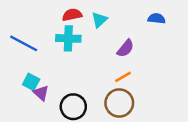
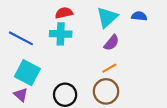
cyan triangle: (99, 20) -> (107, 17), moved, size x1.5
cyan square: (31, 82) -> (27, 73), size x1.6
purple triangle: (41, 93) -> (21, 95), moved

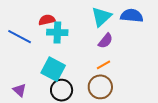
red semicircle: (64, 13) -> (47, 20), moved
blue semicircle: (139, 16) -> (132, 16), size x1.5
cyan square: (27, 73) -> (53, 69), moved

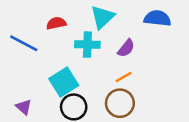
cyan triangle: (101, 17) -> (102, 17), moved
cyan cross: (57, 32) -> (87, 45), moved
cyan square: (53, 69) -> (64, 82), turned 30

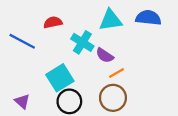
cyan triangle: (102, 17) -> (111, 20), moved, turned 35
cyan cross: (87, 45) -> (82, 42), turned 30
purple semicircle: (126, 48) -> (105, 55), moved, turned 84

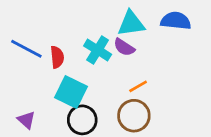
red semicircle: (53, 22) -> (57, 57), moved, turned 96
purple semicircle: (105, 55) -> (124, 47), moved
cyan square: (60, 78) -> (71, 92), turned -32

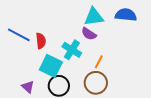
cyan cross: (98, 50) -> (72, 50), moved
orange line: (138, 86) -> (99, 62), turned -32
purple triangle: (26, 120) -> (28, 87), moved

